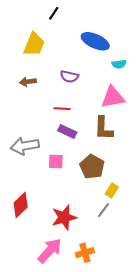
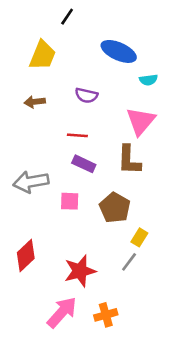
pink triangle: (113, 97) -> (141, 121), turned -40

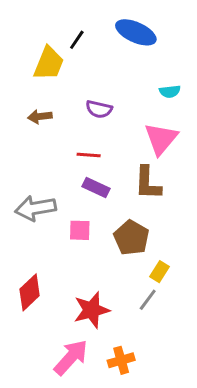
black line: (67, 17) -> (77, 40), moved
blue ellipse: (119, 51) -> (136, 32), moved

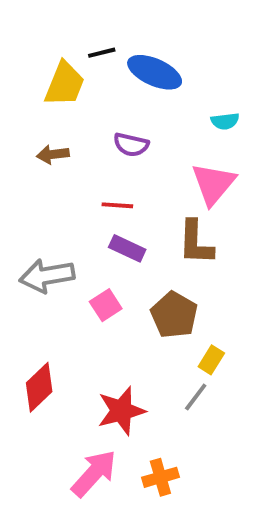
blue ellipse: (136, 32) -> (155, 72), moved
black line: (77, 40) -> (102, 53), turned 42
pink square: (80, 230) -> (106, 305), turned -35

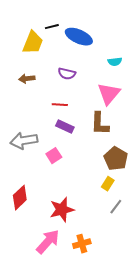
brown pentagon: (174, 315) -> (116, 159), moved
gray line: (196, 397) -> (116, 207), moved

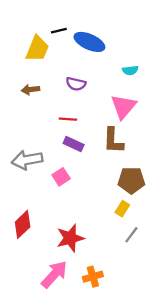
brown pentagon: (116, 159) -> (131, 180), turned -30

